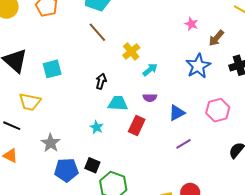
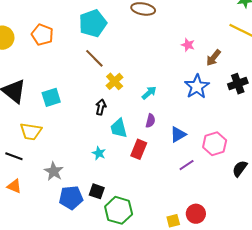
yellow cross: (131, 51) -> (115, 81), moved
purple semicircle: (150, 98) -> (150, 121), turned -72
cyan trapezoid: (118, 103) -> (119, 128), turned -105
pink hexagon: (218, 110) -> (215, 144), moved

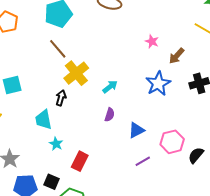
yellow cross: (115, 81) -> (76, 73), size x1.4
cyan trapezoid: (119, 128) -> (43, 120), moved
red rectangle: (139, 149) -> (80, 161), moved
black semicircle: (240, 169) -> (196, 155), moved

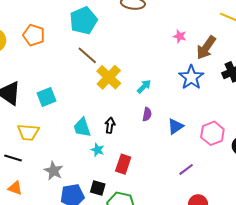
brown arrow: (177, 56) -> (206, 48), size x1.4
black arrow: (61, 98) -> (110, 125), moved
purple line: (143, 161) -> (186, 169), moved

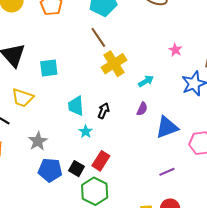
pink star: (180, 36) -> (175, 50), moved
blue triangle: (175, 126) -> (167, 127), size x1.4
red rectangle: (123, 164) -> (101, 161), moved

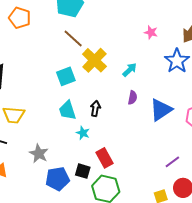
cyan square: (49, 68) -> (66, 76), moved
red rectangle: (101, 161) -> (105, 158), turned -48
purple line: (167, 172) -> (172, 162), moved

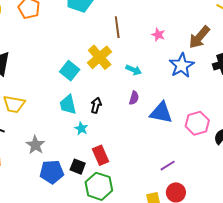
brown line: (73, 38) -> (117, 27), moved, turned 35
cyan arrow: (130, 70) -> (134, 70), turned 63
cyan square: (66, 76) -> (70, 71), turned -36
blue triangle: (161, 110) -> (161, 113), turned 40

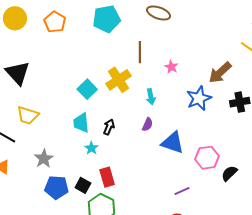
pink star: (158, 35) -> (171, 67), moved
cyan arrow: (134, 70) -> (151, 97), turned 49
purple line: (168, 166) -> (182, 191), moved

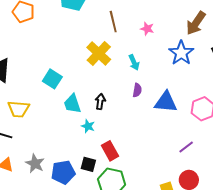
cyan square: (87, 89) -> (52, 79), moved
gray star: (44, 159) -> (35, 163), moved

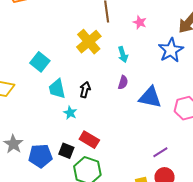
purple line: (186, 147) -> (160, 152), moved
red rectangle: (110, 151) -> (89, 140), turned -36

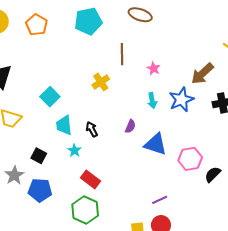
yellow cross: (89, 42) -> (101, 82), size x0.7
cyan arrow: (123, 54) -> (152, 101), moved
black arrow: (85, 90) -> (92, 129), turned -49
black square: (66, 151) -> (39, 156), moved

